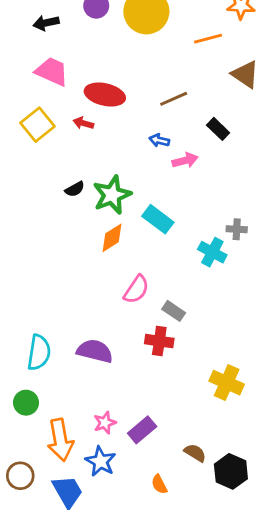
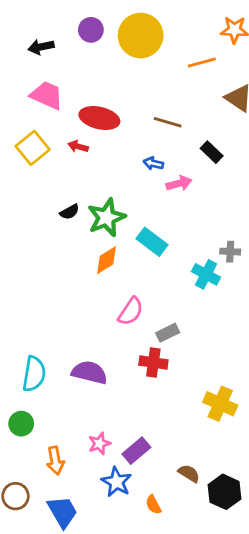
brown line: (174, 99) -> (168, 122), turned 40
gray rectangle: (174, 311) -> (168, 333), turned -60
orange arrow: (60, 440) -> (55, 461), size x0.7
blue star: (101, 461) -> (116, 482), moved

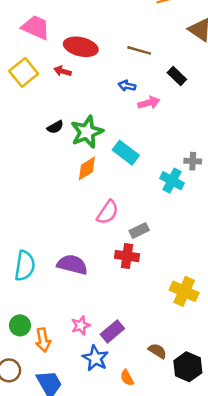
green circle: (21, 424) -> (20, 325), moved

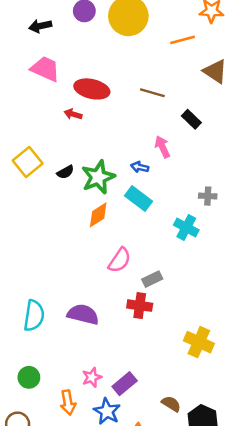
yellow square: (24, 72) -> (28, 162), moved
blue arrow: (127, 86) -> (140, 167), moved
pink arrow: (149, 103) -> (162, 147), turned -100
gray cross: (193, 161) -> (208, 196), moved
orange arrow: (43, 340) -> (68, 403), moved

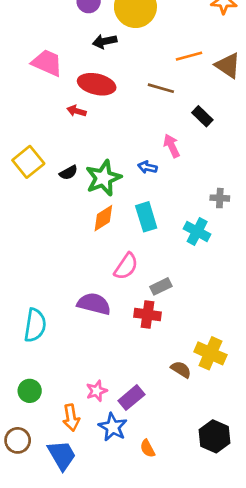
black arrow: (40, 26) -> (105, 41), moved
orange line: (183, 40) -> (189, 56), moved
cyan rectangle: (138, 199) -> (146, 217), moved, turned 36
purple semicircle: (83, 314) -> (94, 304), moved
brown semicircle: (171, 404) -> (181, 369), moved

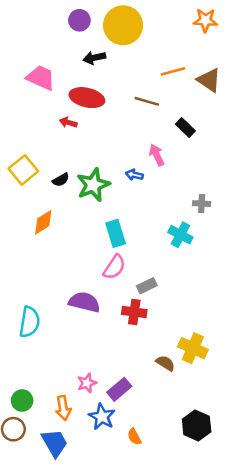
cyan rectangle: (146, 217) -> (116, 233), moved
orange diamond: (103, 218) -> (43, 222), moved
green circle: (30, 391) -> (22, 401), moved

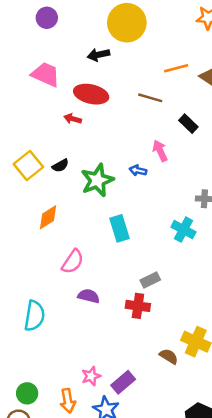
purple circle: (79, 20) -> (47, 18), moved
black semicircle: (61, 180) -> (60, 166), moved
pink semicircle: (114, 267) -> (73, 262), moved
purple semicircle: (84, 302) -> (89, 296), size x0.7

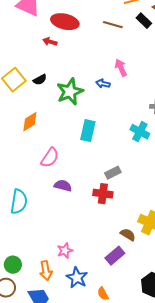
black rectangle: (188, 124) -> (144, 21), moved
cyan rectangle: (119, 228) -> (88, 131), turned 30
purple rectangle: (123, 382) -> (115, 256), moved

